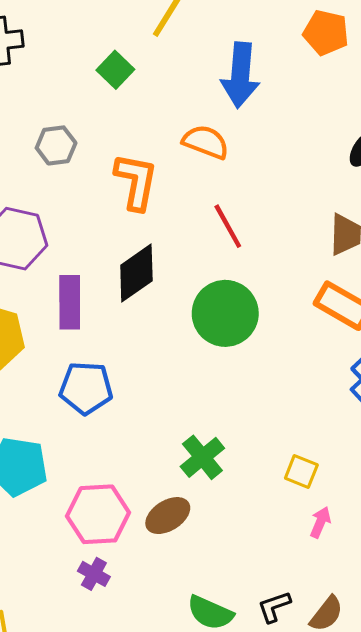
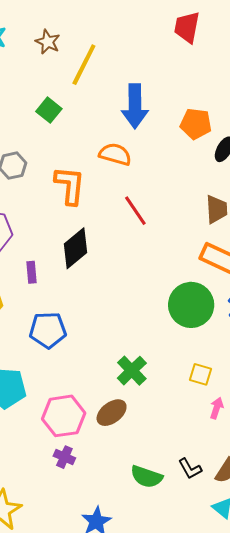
orange pentagon: (326, 33) -> (196, 124), moved
purple rectangle: (70, 302) -> (32, 272), size x0.6
green circle: (225, 313) -> (191, 305), moved
black L-shape: (274, 607) -> (190, 469), turned -95

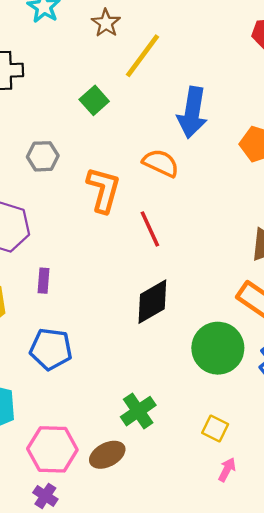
red line: (135, 211) -> (150, 229), moved
black diamond: (76, 248) -> (152, 302), moved

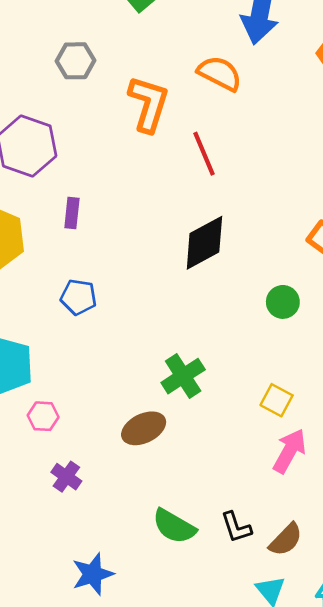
green circle: (218, 348) -> (283, 302), size x0.5
blue pentagon: (51, 349) -> (79, 297), size x0.7
pink hexagon: (52, 449) -> (43, 416), moved, size x0.5
pink arrow: (227, 470) -> (290, 451), size x1.5

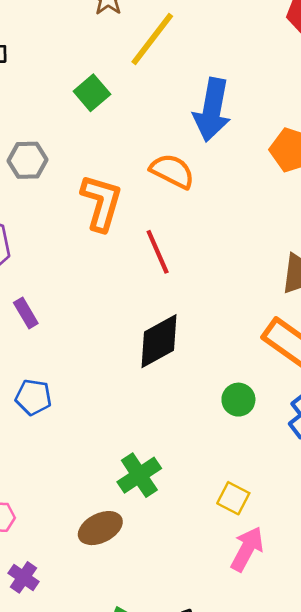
purple rectangle: (72, 213) -> (26, 313), turned -36

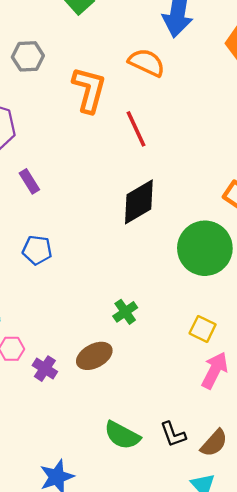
green circle: (238, 400) -> (205, 248), size x2.0
green cross: (139, 475) -> (125, 312), size x0.7
purple cross: (23, 577) -> (45, 369), moved

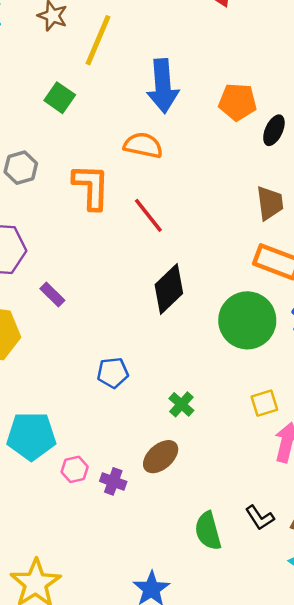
blue pentagon: (37, 250) -> (113, 373), moved
yellow square: (203, 329) -> (264, 403), turned -30
green semicircle: (122, 435) -> (208, 531), turned 60

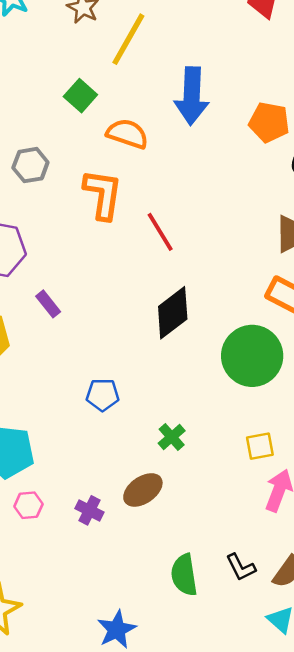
orange semicircle: (143, 145) -> (127, 134), moved
pink hexagon: (75, 469) -> (28, 505), moved

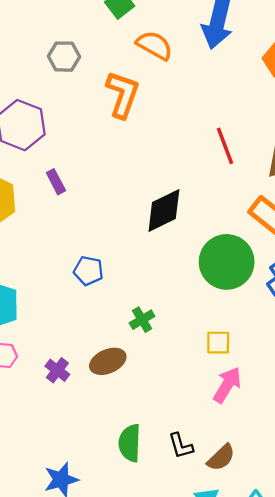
red line: (160, 232) -> (225, 146), moved

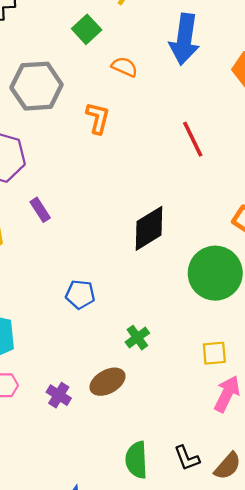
orange semicircle: (154, 45) -> (125, 67), size x0.7
gray hexagon: (64, 57) -> (37, 86), size x1.6
orange L-shape: (123, 94) -> (98, 118), size x0.7
red line: (225, 146) -> (193, 139), moved

